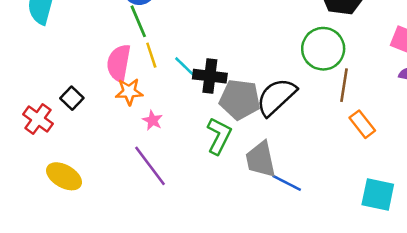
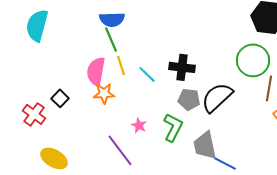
black cross: (210, 76) -> (182, 67), moved
gray pentagon: (240, 99) -> (189, 99), size x0.7
pink star: (153, 120) -> (139, 125), moved

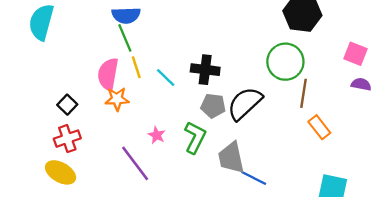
red cross: (34, 114) -> (67, 139), moved, turned 35

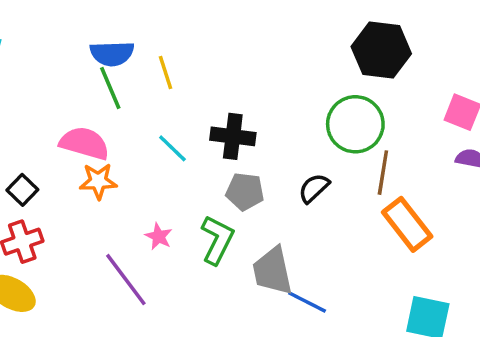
yellow line: (136, 67) -> (166, 72), moved
pink semicircle: (108, 74) -> (84, 143), turned 96
black semicircle: (245, 103) -> (314, 188), moved, size x0.6
orange rectangle: (319, 127) -> (407, 224), size x1.4

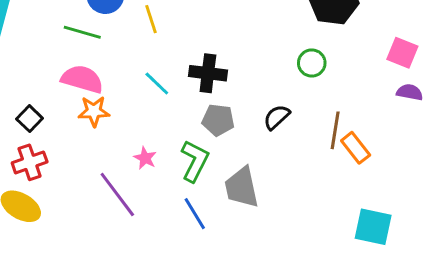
green line: (110, 88) -> (82, 32), moved, turned -51
green circle: (355, 124) -> (312, 63), size x0.6
brown line: (383, 173) -> (335, 130), moved
orange rectangle: (407, 224) -> (356, 148), size x0.7
blue line: (307, 302) -> (195, 214), moved, turned 32

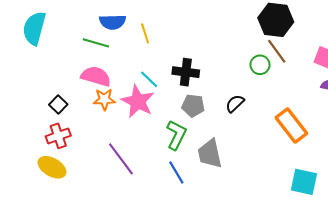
brown line: (335, 130) -> (277, 51), moved, turned -45
orange rectangle: (356, 148) -> (291, 125), size x1.5
pink star: (145, 158) -> (138, 101), moved, size x2.0

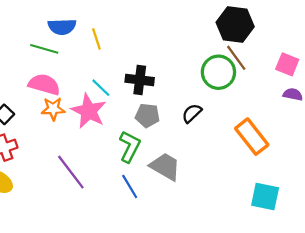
green circle: (260, 65) -> (218, 72), size x1.6
gray trapezoid: (210, 154) -> (165, 167), turned 132

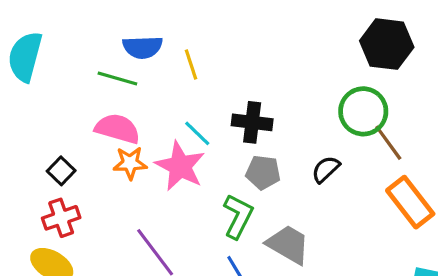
brown line: (236, 58) -> (388, 143), moved

